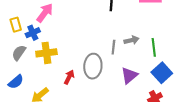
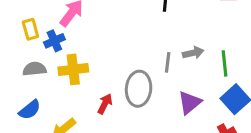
gray semicircle: (19, 53) -> (34, 69), turned 49

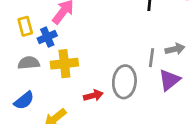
purple triangle: (190, 102) -> (169, 80), moved
red arrow: (105, 104) -> (93, 95), turned 48

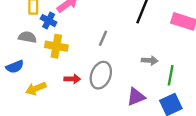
blue cross: (47, 37) -> (49, 21), turned 35
gray line: (151, 58) -> (103, 38), moved
purple triangle: (169, 80) -> (136, 97), moved

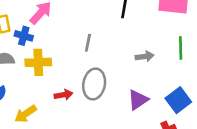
green line: (171, 75) -> (181, 48), moved

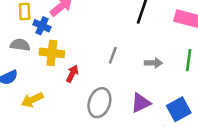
gray line: (88, 43) -> (113, 55), moved
gray ellipse: (94, 84) -> (99, 103), moved
red arrow: (63, 95) -> (72, 74), moved, turned -63

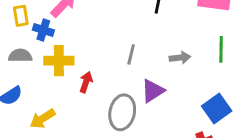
purple triangle: (141, 103) -> (153, 91), moved

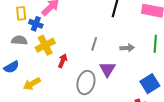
yellow cross: (59, 61) -> (45, 45), turned -30
purple triangle: (153, 91) -> (107, 69), turned -30

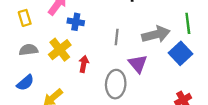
blue cross: (36, 24) -> (76, 22), moved
gray arrow: (127, 48) -> (156, 34), size x1.6
blue square: (150, 84) -> (181, 53), moved

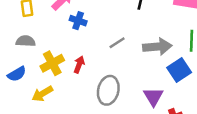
gray line: (117, 37) -> (117, 43), turned 42
yellow cross: (60, 50) -> (52, 63), moved
purple triangle: (138, 64) -> (153, 97), moved

